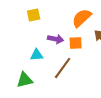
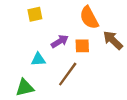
orange semicircle: (82, 18) -> (89, 18), turned -75
purple arrow: (56, 39) -> (60, 41), turned -42

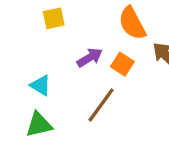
orange square: (82, 46) -> (122, 64), turned 35
cyan triangle: (38, 59) -> (41, 85), moved, turned 35

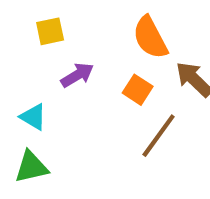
purple arrow: (90, 58) -> (77, 75), moved
brown line: (101, 105) -> (159, 136), moved

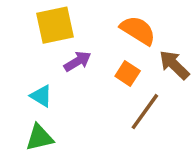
yellow square: (50, 31) -> (55, 25), size x1.6
orange semicircle: (150, 38) -> (138, 30), turned 150

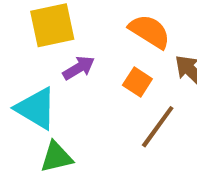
cyan triangle: (41, 96) -> (36, 108), size x1.6
green triangle: (39, 137) -> (56, 157), moved

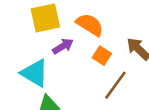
orange semicircle: (150, 31) -> (90, 25), moved

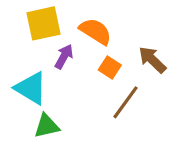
purple arrow: (63, 46) -> (64, 57), turned -30

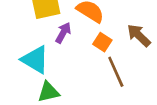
brown line: (125, 102) -> (116, 72), turned -60

